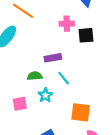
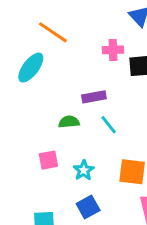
cyan star: (45, 95) -> (84, 170), moved

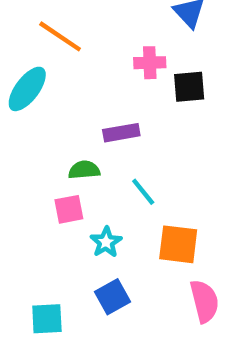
cyan line: (109, 125) -> (143, 192), moved
pink square: (48, 160) -> (69, 209), moved

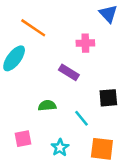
black square: (189, 87) -> (108, 98), moved
purple rectangle: (121, 133) -> (69, 72), moved, turned 42
pink square: (69, 209) -> (23, 139), moved

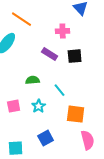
black square: (108, 98) -> (75, 56), moved
cyan star: (60, 148) -> (39, 106), moved

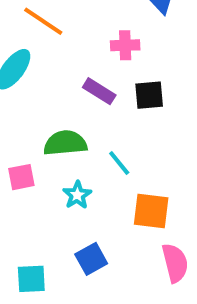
green semicircle: (33, 80) -> (65, 143), size x1.5
pink square: (14, 106) -> (21, 177), moved

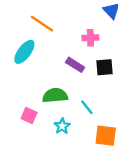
pink square: (21, 177) -> (29, 116), turned 35

